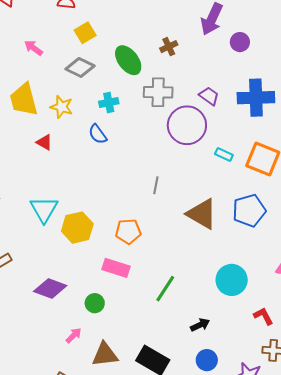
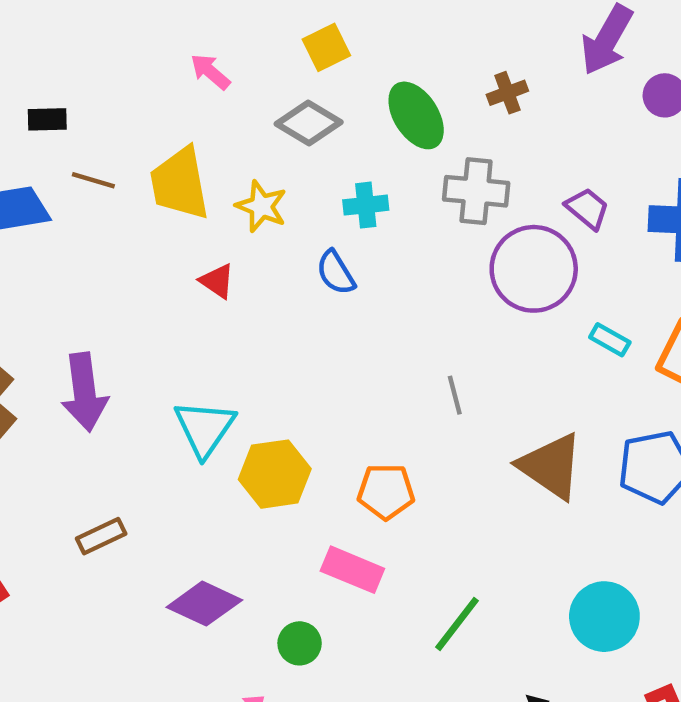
gray line: (156, 185) -> (455, 395), turned -30

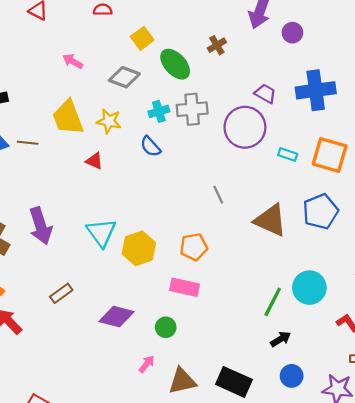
yellow square: (326, 47) -> (142, 38), moved
brown line: (93, 180) -> (28, 143), moved
gray cross: (476, 191) -> (192, 109), moved
green line: (457, 624) -> (273, 302), moved

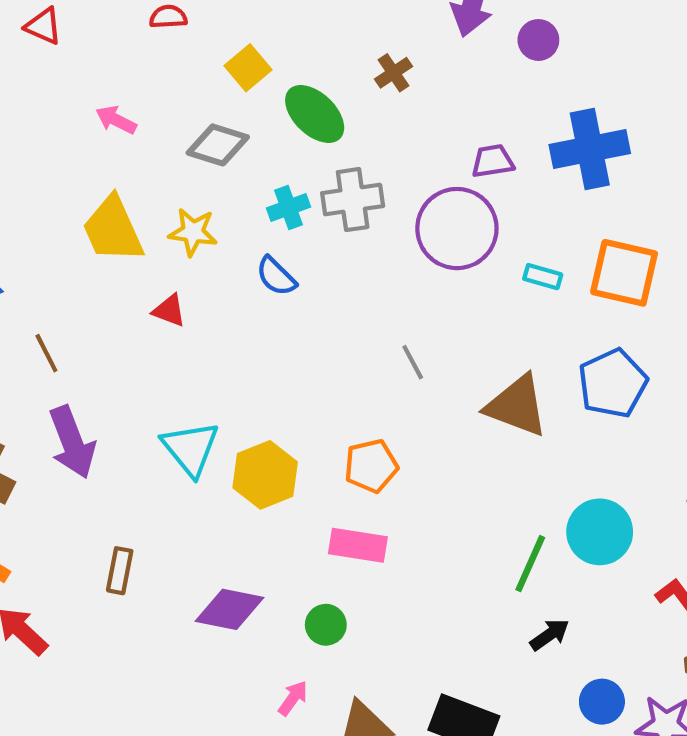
purple trapezoid: (265, 94) -> (493, 161), turned -35
brown line: (28, 143) -> (46, 353), moved, turned 60
brown rectangle: (61, 293) -> (120, 571), turned -40
blue circle: (292, 376) -> (602, 702), moved

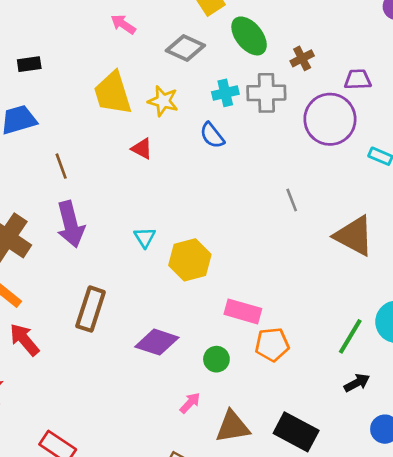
brown cross: (393, 73) -> (302, 58), moved
cyan triangle: (191, 449) -> (145, 237), size x0.6
orange pentagon: (371, 466) -> (272, 345), moved
brown rectangle: (120, 571) -> (91, 309), size x1.5

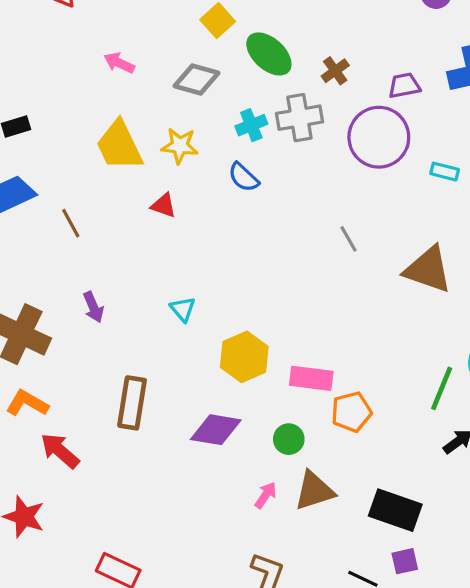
brown line: (61, 166) -> (71, 223), moved
purple arrow: (71, 224) -> (93, 307), size x0.6
yellow hexagon: (190, 260) -> (244, 357), moved
brown triangle: (232, 427) -> (314, 491), moved

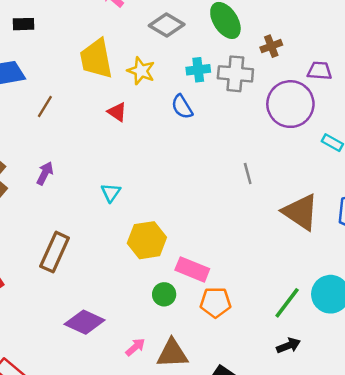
brown line: (71, 223) -> (45, 107), turned 45
purple arrow: (93, 307) -> (45, 173), turned -145
purple diamond: (216, 430) -> (85, 322), moved
green circle: (289, 439) -> (164, 294), moved

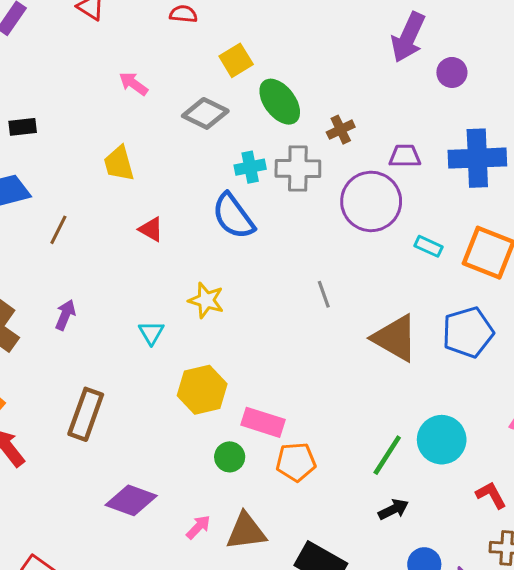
yellow trapezoid: (96, 59) -> (119, 164), size x0.7
yellow star: (141, 71) -> (206, 300), moved
blue semicircle: (182, 107) -> (233, 216), size x1.5

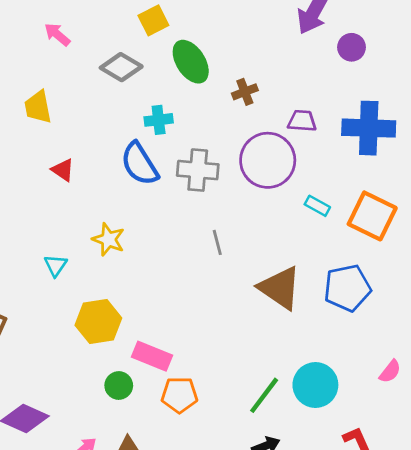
gray cross: (298, 169) -> (198, 170), moved

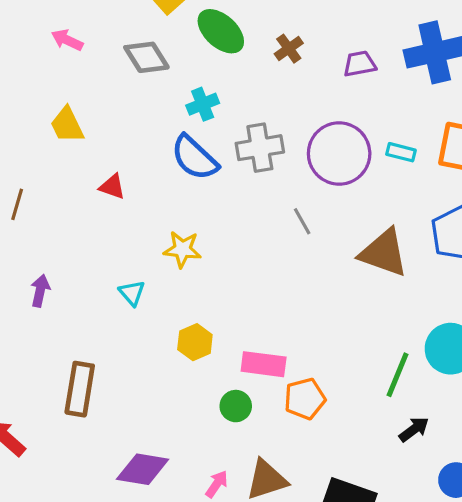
gray diamond: (121, 67) -> (146, 57), turned 42
purple circle: (268, 160) -> (339, 154), moved
yellow hexagon: (98, 322) -> (195, 342), size x0.7

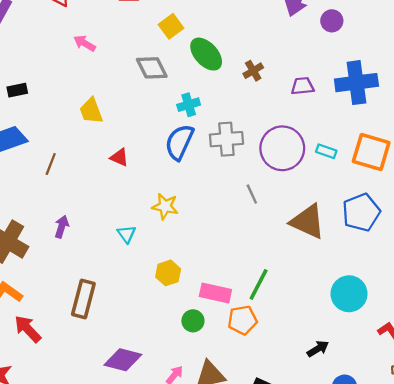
pink arrow: (67, 40) -> (85, 43), moved
blue semicircle: (194, 158) -> (179, 142), turned 66
green line: (397, 375) -> (259, 284), moved

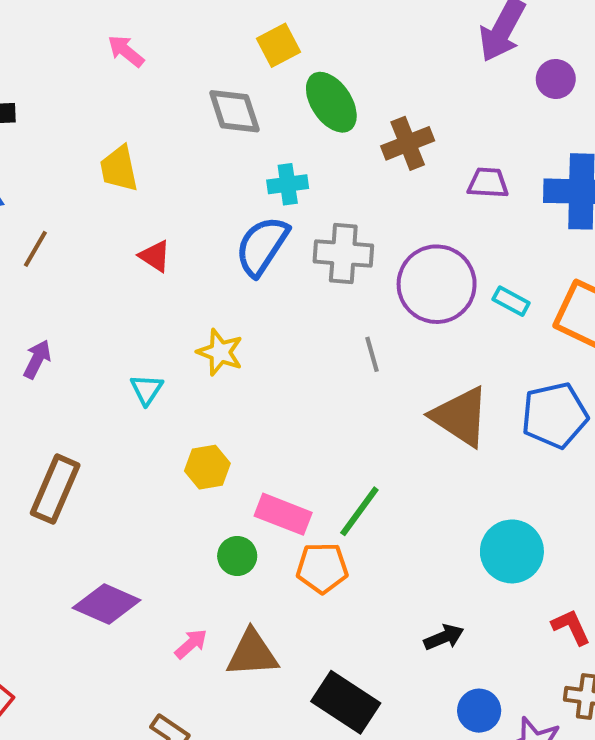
brown cross: (253, 71) -> (408, 143), size x1.4

